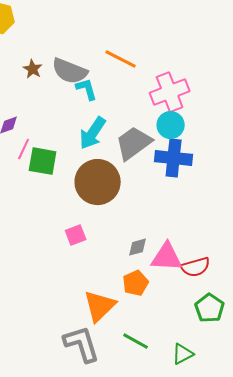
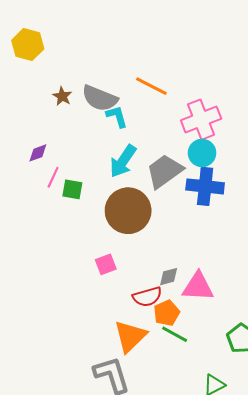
green square: (43, 161) -> (72, 189), size x0.7
red semicircle: (196, 267) -> (147, 297), moved
green line: (136, 341) -> (175, 334), moved

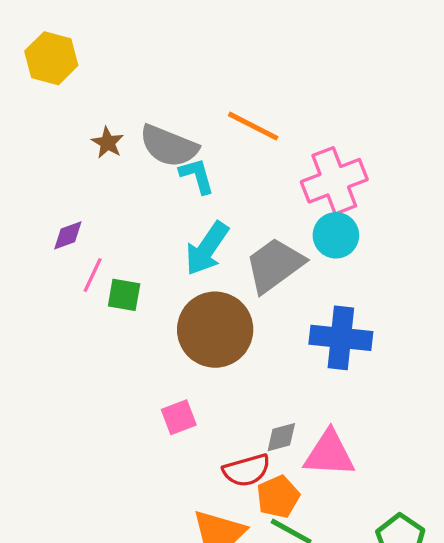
blue cross: (205, 186) -> (341, 338), moved

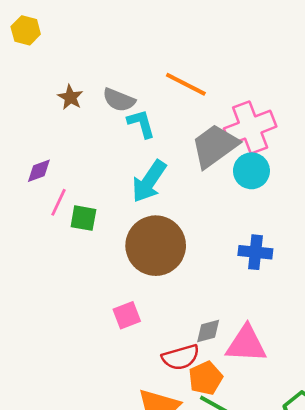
yellow hexagon: (51, 58) -> (26, 30), size x0.7
gray semicircle: (169, 146) -> (119, 100), size x0.7
gray trapezoid: (275, 265) -> (215, 146), moved
blue cross: (341, 338) -> (255, 252), size x0.7

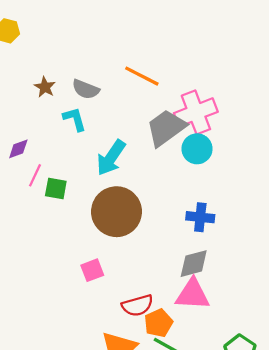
cyan L-shape: (141, 124) -> (75, 119), moved
gray diamond: (208, 331) -> (194, 264), moved, size x1.4

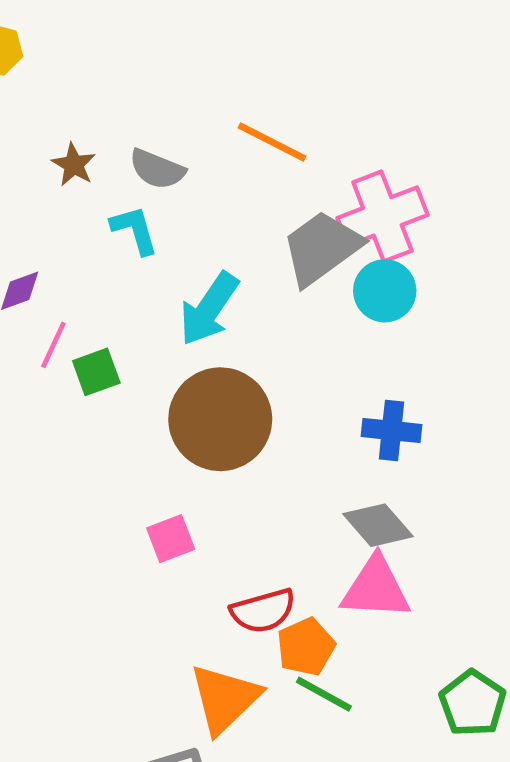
green square: (56, 189) -> (96, 372), turned -30
gray diamond: (194, 264) -> (378, 525), turned 64

